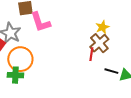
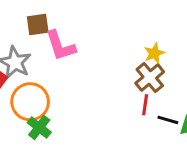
red line: (91, 54) -> (145, 105), moved
green cross: (15, 75) -> (39, 127), moved, turned 35

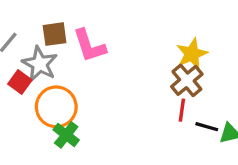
brown square: (38, 25) -> (55, 34), moved
yellow star: (154, 53) -> (192, 54), size x1.4

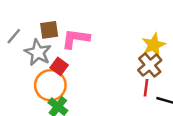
pink L-shape: (89, 46) -> (76, 39), turned 116
red square: (20, 82) -> (59, 66), moved

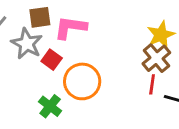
orange circle: (50, 85) -> (82, 81), moved

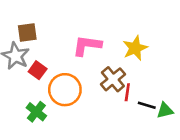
pink L-shape: (70, 28) -> (87, 45), moved
brown cross: (156, 58) -> (113, 79), moved

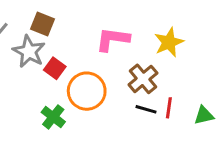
brown square: (27, 32) -> (43, 24), turned 30
red line: (127, 92) -> (169, 108), moved
black line: (147, 105) -> (146, 109), moved

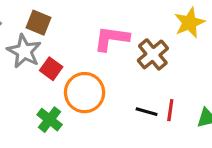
yellow star: (169, 42) -> (189, 23), moved
brown cross: (143, 79) -> (153, 54), moved

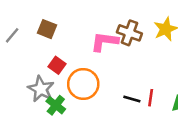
gray star: (24, 51) -> (41, 89), moved
brown cross: (153, 54) -> (129, 33), moved, turned -30

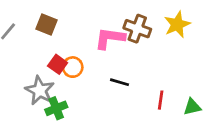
orange circle: (83, 84) -> (73, 67), moved, size x0.6
black line: (132, 99) -> (119, 82), moved
green cross: (56, 105) -> (56, 108), turned 30

